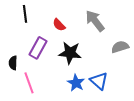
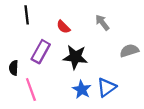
gray arrow: (95, 21) -> (102, 23), size x0.7
blue triangle: (99, 81) -> (107, 87), turned 42

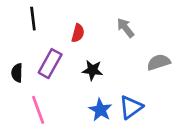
red semicircle: (63, 27) -> (78, 33), turned -120
black star: (75, 57) -> (92, 70), size x0.7
black semicircle: (14, 68) -> (17, 73), moved

